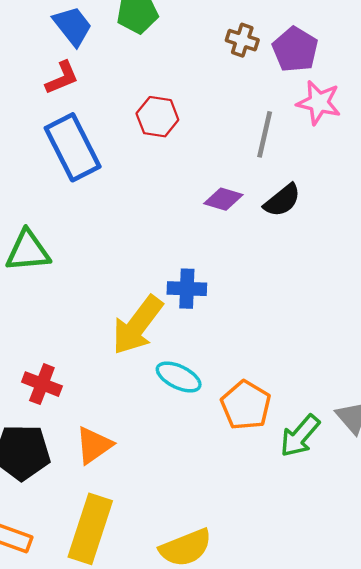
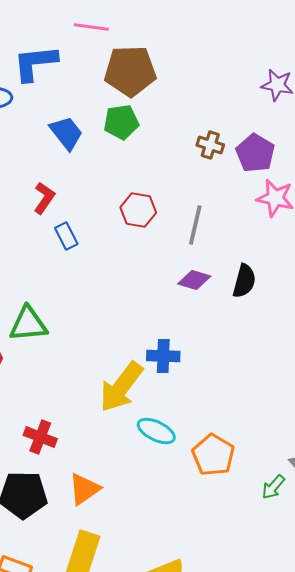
red L-shape: (62, 78) -> (44, 198), moved, turned -32
gray line: (265, 134) -> (195, 225), moved
blue rectangle: (73, 147) -> (66, 236), size x0.5
black semicircle: (282, 200) -> (244, 281), turned -36
green arrow: (300, 436) -> (273, 487), moved, size x0.7

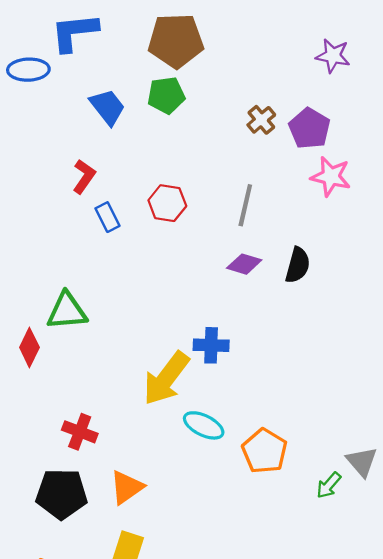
brown cross: (210, 145) -> (261, 120), turned 32
red hexagon: (138, 210) -> (167, 203), moved

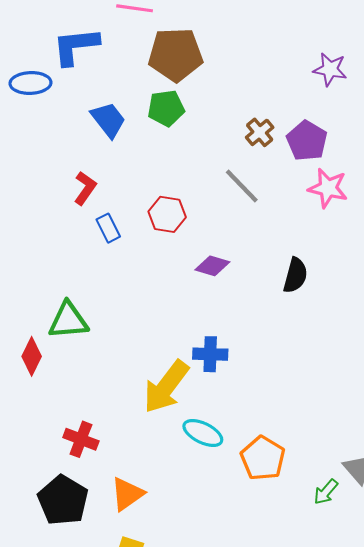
gray line: (245, 205) -> (242, 186), moved, turned -57
purple diamond: (244, 264) -> (212, 266), moved
black pentagon: (62, 494) -> (63, 500), turned 30

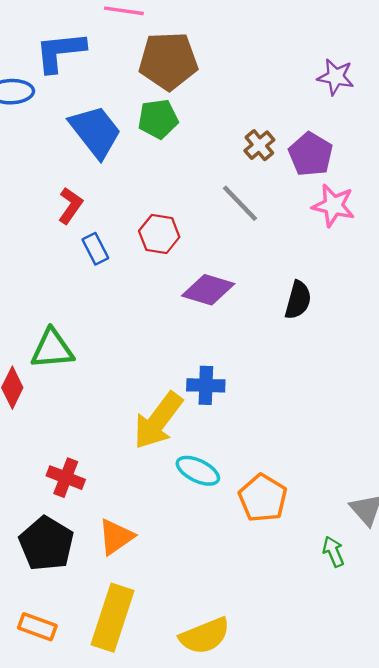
blue trapezoid: (108, 120) -> (95, 131), size x1.4
purple diamond: (212, 266) -> (208, 290), size x1.4
green arrow: (326, 492) -> (333, 552), moved, turned 116

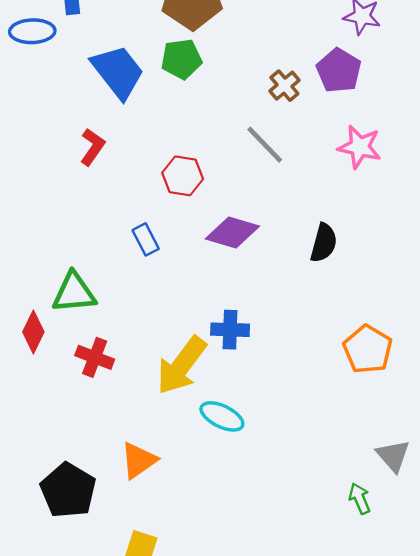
purple pentagon: (311, 154) -> (339, 71), moved
blue rectangle: (95, 249) -> (146, 239), moved
red cross: (66, 478) -> (95, 357), moved
orange pentagon: (263, 498) -> (368, 349), moved
orange triangle: (116, 537) -> (139, 460), moved

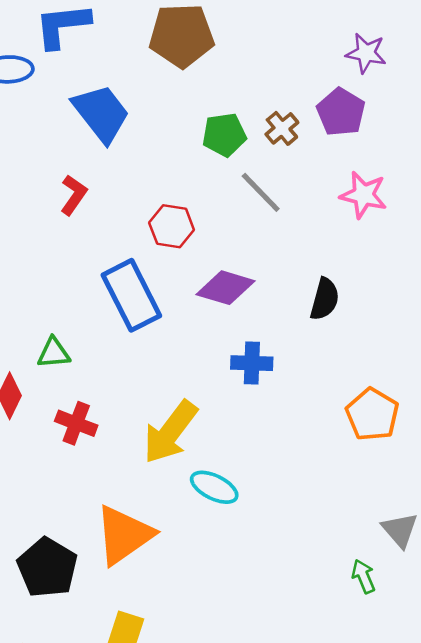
green pentagon: (181, 59) -> (224, 135), moved
blue rectangle: (146, 239) -> (131, 295), size x2.0
green triangle: (74, 293) -> (54, 353), size x0.7
blue cross: (230, 330) -> (252, 363), moved
orange triangle: (139, 460) -> (124, 535), size x1.5

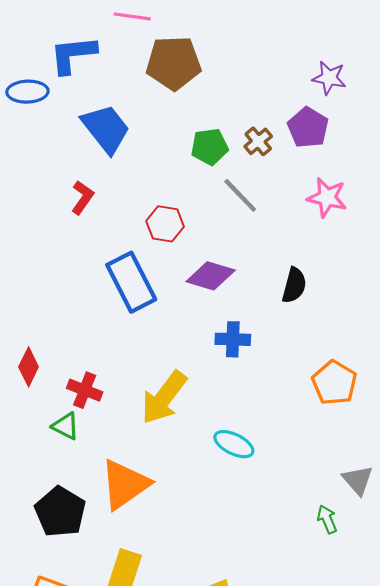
green triangle: (54, 353) -> (66, 426), moved, turned 32
cyan ellipse: (214, 487) -> (234, 444), moved

